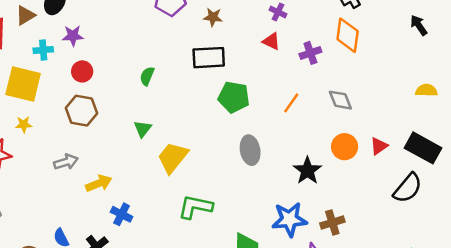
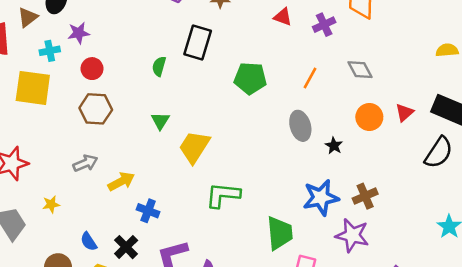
black rectangle: (209, 58) -> (198, 42), moved, turned -64
yellow star: (24, 124) -> (51, 204), moved
gray ellipse: (250, 150) -> (300, 126), moved
black star: (307, 171) -> (334, 146), size x0.6

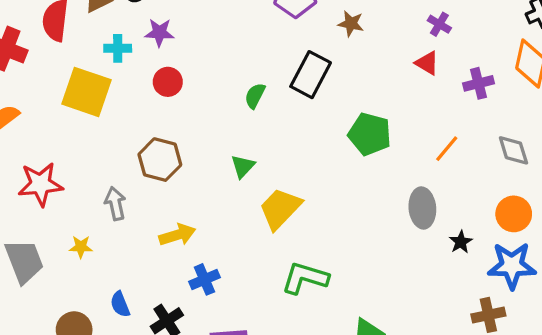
brown hexagon: (96, 109) -> (160, 160), moved
gray arrow: (85, 163) -> (115, 204), moved, turned -90
blue star: (321, 198) -> (512, 266), moved
blue cross: (148, 211) -> (205, 279), turned 35

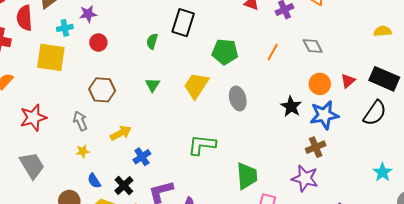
gray ellipse: (422, 208) -> (238, 98), moved
yellow trapezoid: (280, 209) -> (196, 86), moved
black star: (461, 242) -> (291, 106), size x1.5
yellow star: (81, 247) -> (83, 151), moved

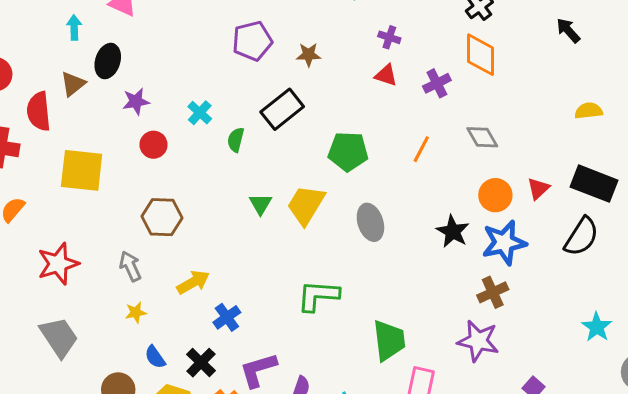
black rectangle: (183, 23) -> (282, 109), turned 36
cyan cross: (65, 28) -> (200, 113), moved, turned -35
green triangle: (152, 85) -> (260, 204), moved

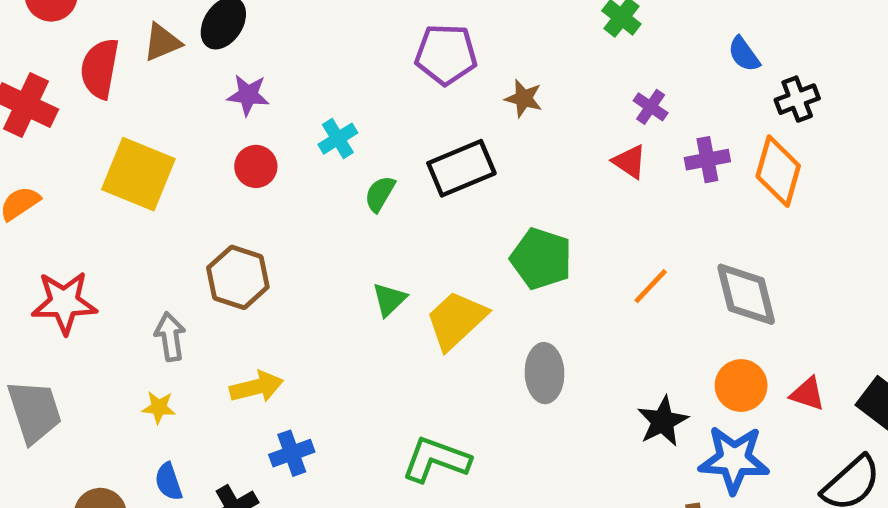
purple cross: (437, 83) -> (707, 160), moved
gray diamond: (482, 137) -> (746, 294), size x1.4
red triangle: (538, 189) -> (808, 394), turned 45

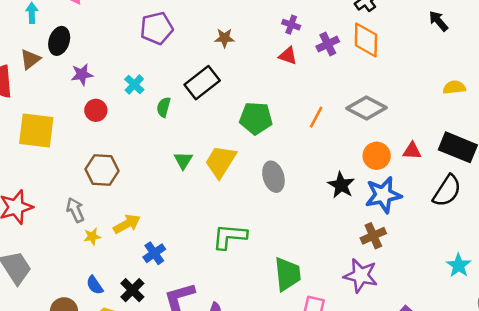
purple pentagon: (446, 54) -> (157, 28), moved
gray diamond: (746, 294) -> (367, 108), turned -33
yellow star: (159, 407) -> (92, 237), moved

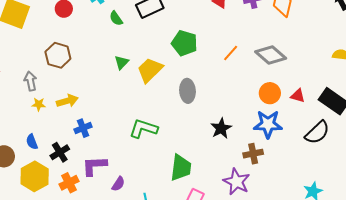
green semicircle: (164, 107) -> (116, 18), turned -63
black star: (341, 185) -> (221, 128), moved

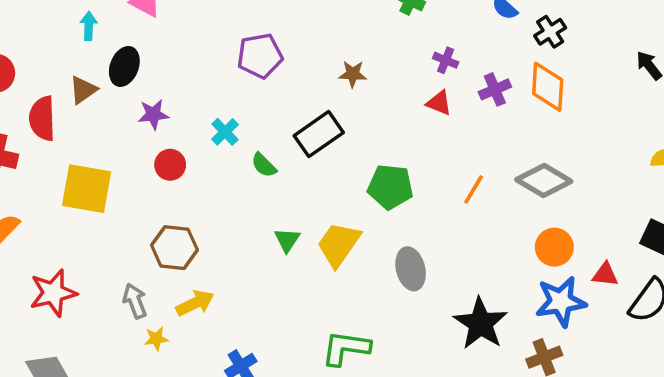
red triangle: (298, 96) -> (605, 274), moved
yellow arrow: (67, 101) -> (195, 303), moved
black star: (221, 128) -> (481, 323), size x1.4

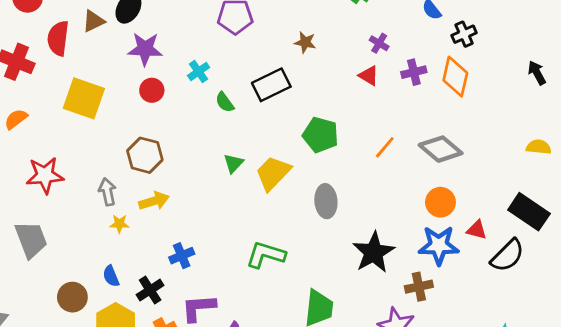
purple star: (153, 114) -> (145, 49), size x1.4

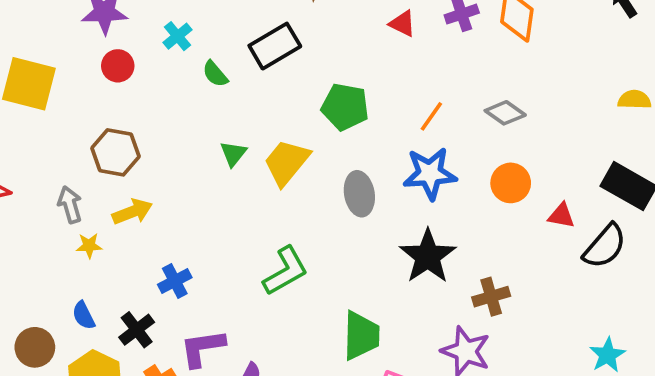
gray diamond: (441, 149) -> (505, 113), size x0.7
blue star: (439, 245) -> (430, 173), moved
green L-shape: (266, 255) -> (286, 271), turned 138

